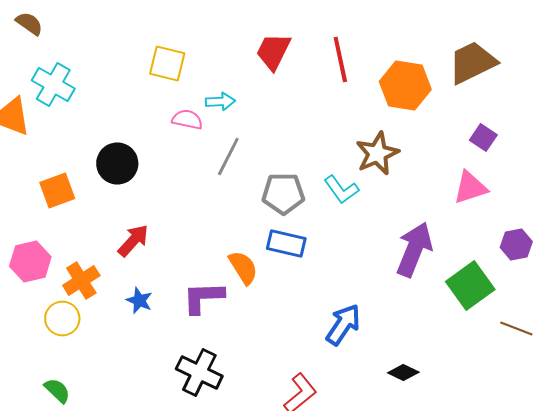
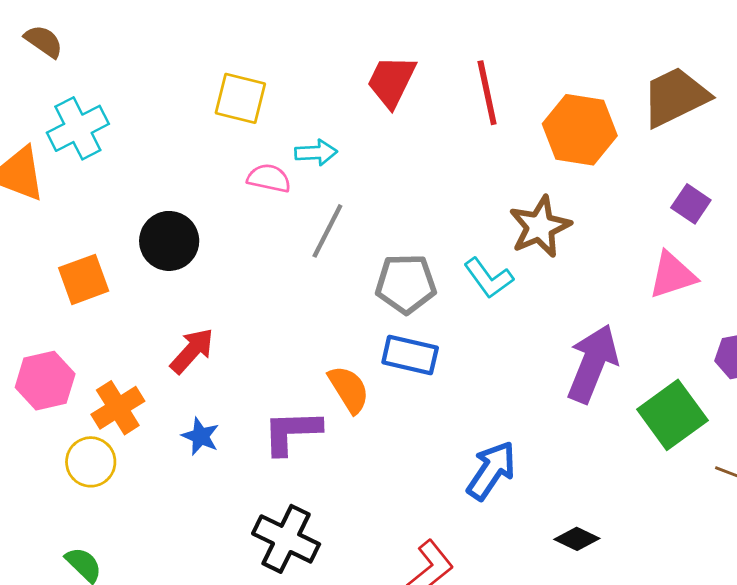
cyan cross: (53, 84) -> (78, 128), turned 33

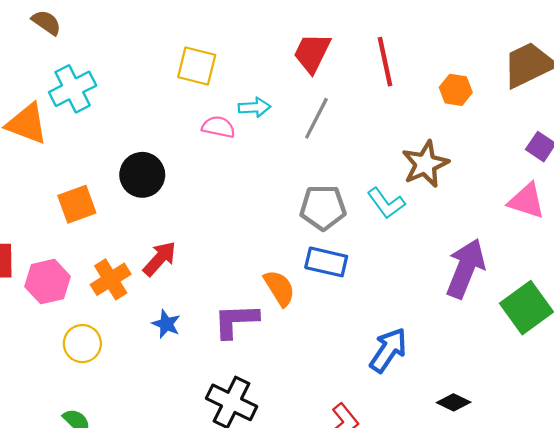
orange hexagon: (580, 130) -> (456, 90), size x0.6
gray line: (327, 231) -> (316, 118), moved
pink triangle: (672, 275) -> (527, 201), turned 36
orange cross: (118, 408) -> (111, 279), moved

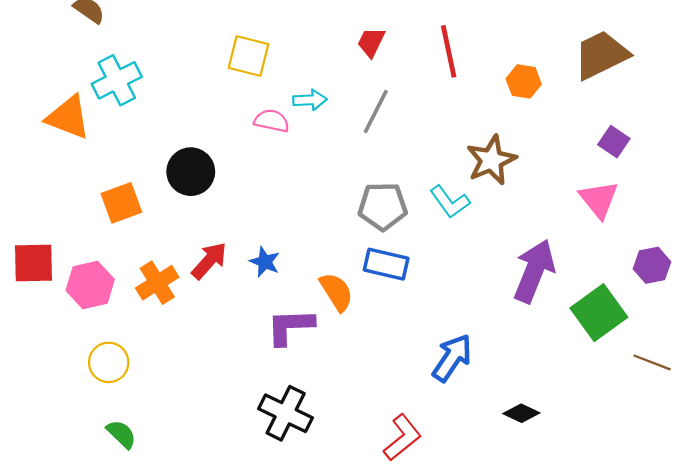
red trapezoid: (312, 53) -> (371, 42), size x0.7
pink triangle: (527, 201) -> (599, 199), turned 33
blue star: (166, 324) -> (265, 262), moved
yellow circle: (82, 344) -> (109, 362), moved

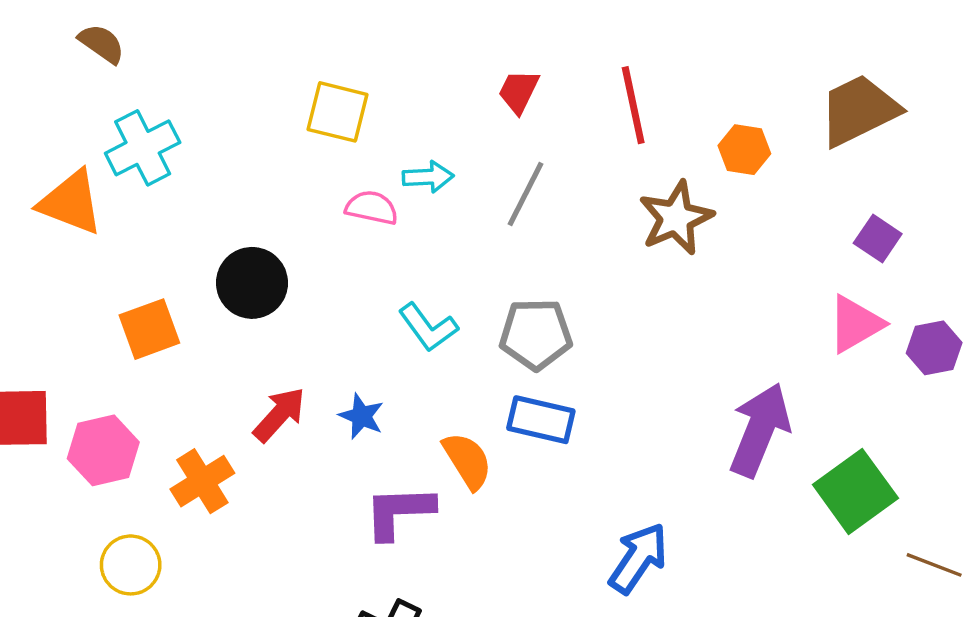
brown star: (491, 160) -> (676, 218), moved
pink triangle: (599, 199) -> (855, 324), turned 39
cyan L-shape: (450, 202) -> (428, 327), moved
purple hexagon: (652, 265) -> (934, 348), moved
orange cross: (157, 283) -> (202, 481), moved

